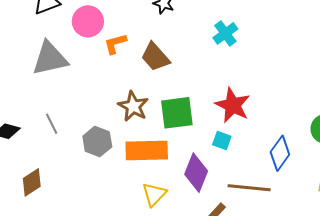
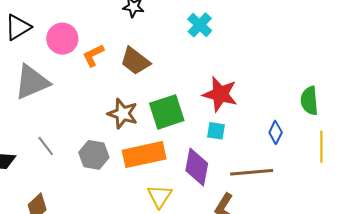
blue diamond: (280, 153) -> (276, 132), size x0.7

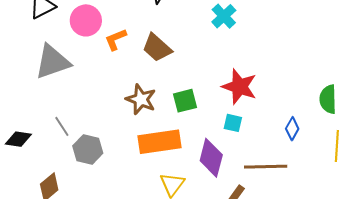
green square: (167, 112) -> (185, 101), size x0.7
gray hexagon: (94, 155) -> (88, 149), moved

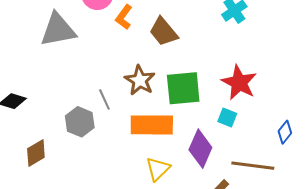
orange L-shape: (116, 39) -> (124, 17), turned -40
green square: (185, 101) -> (183, 88), size x1.5
gray line: (62, 126) -> (104, 99), moved

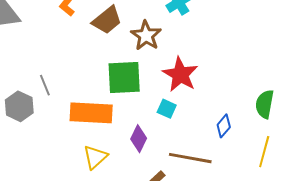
brown trapezoid: (163, 32) -> (107, 20), turned -92
brown star: (140, 80) -> (146, 36), moved
purple diamond: (200, 149) -> (139, 139), size x0.7

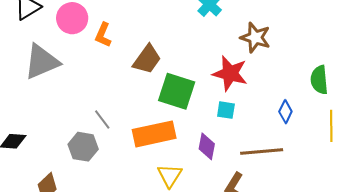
brown trapezoid: (107, 20) -> (147, 59), moved
brown star: (146, 36) -> (255, 37), moved
green square: (124, 78) -> (177, 91), turned 36

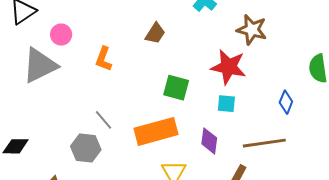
pink circle: (72, 18) -> (61, 35), moved, size x0.7
orange L-shape: (103, 35) -> (104, 59), moved
brown trapezoid: (147, 59) -> (155, 33), moved, size x0.7
green square: (177, 91) -> (176, 88), size x0.7

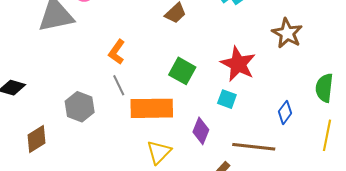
brown star: (252, 30) -> (287, 33), moved
orange L-shape: (104, 59) -> (117, 52), moved
gray line: (103, 120) -> (119, 85), moved

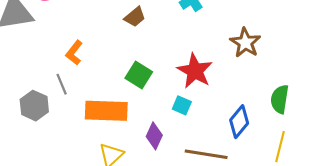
gray line: (119, 85) -> (62, 84), moved
blue diamond: (285, 112) -> (239, 122), size x1.4

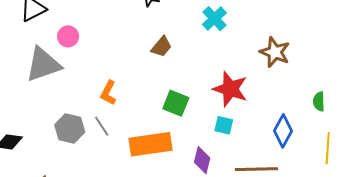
green semicircle: (280, 99) -> (319, 101), size x0.7
gray hexagon: (34, 106) -> (70, 128), moved

